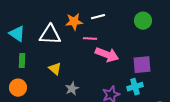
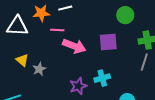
green circle: (143, 21) -> (125, 15), moved
purple square: (142, 65) -> (108, 42), moved
gray star: (72, 89) -> (39, 69), moved

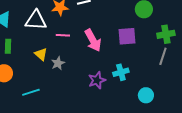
pink line: (57, 30) -> (63, 35), moved
pink arrow: (74, 46) -> (93, 40), turned 40

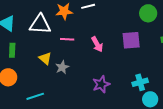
pink arrow: (93, 40) -> (97, 44), size x0.7
cyan cross: (121, 72) -> (140, 82), moved

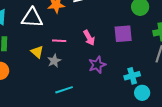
pink line: (67, 39) -> (59, 41), moved
purple star: (101, 84) -> (97, 65), moved
cyan line: (35, 96) -> (64, 90), moved

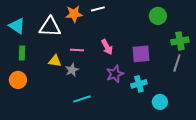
purple square: (123, 34) -> (141, 54), moved
yellow triangle: (37, 52) -> (55, 61), turned -32
cyan cross: (132, 76) -> (139, 84), moved

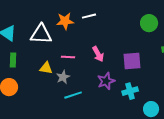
cyan line: (82, 99) -> (73, 95), moved

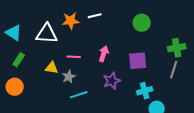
green circle: (149, 23) -> (142, 23), moved
pink arrow: (98, 54) -> (104, 54), turned -133
green rectangle: (13, 60) -> (19, 60), turned 32
cyan cross: (130, 91) -> (145, 91), moved

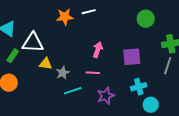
green circle: (142, 23) -> (146, 19), moved
white triangle: (47, 34) -> (33, 43), moved
pink line: (74, 57) -> (93, 73), moved
purple star: (112, 81) -> (106, 96), moved

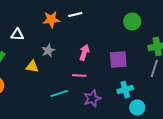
white triangle: (33, 43) -> (17, 35), moved, size x0.6
gray star: (63, 73) -> (48, 51), moved

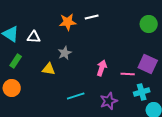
pink arrow: (84, 53) -> (102, 68), moved
purple square: (118, 60) -> (148, 64), moved, turned 30
pink line: (79, 76) -> (128, 74), moved

